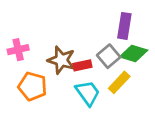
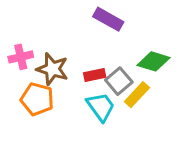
purple rectangle: (124, 26) -> (108, 19), moved, turned -70
gray square: (109, 56) -> (119, 81), moved
brown star: (61, 60) -> (52, 69), moved

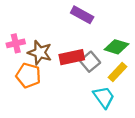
red rectangle: (95, 75) -> (72, 57), size x1.5
yellow rectangle: (137, 95) -> (118, 72), moved
cyan trapezoid: (101, 107) -> (104, 97), moved

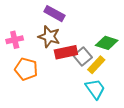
purple rectangle: (82, 15) -> (54, 14), moved
brown star: (40, 53) -> (49, 37), moved
yellow rectangle: (118, 72) -> (96, 65), moved

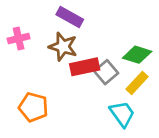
pink cross: (15, 40) -> (19, 39), moved
yellow rectangle: (96, 65) -> (137, 83), moved
orange pentagon: (26, 69) -> (33, 107), moved

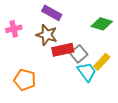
green diamond: (137, 55) -> (102, 24), moved
cyan trapezoid: (122, 114) -> (87, 72), moved

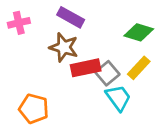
pink cross: (14, 29) -> (19, 23), moved
yellow rectangle: (102, 62) -> (139, 68), moved

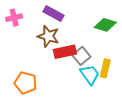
yellow rectangle: (139, 68) -> (105, 68), moved, turned -30

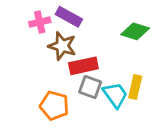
pink cross: (14, 18) -> (40, 22), moved
gray square: (81, 56) -> (90, 87), moved, turned -30
orange pentagon: (26, 83) -> (54, 106), moved

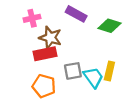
purple rectangle: (69, 17) -> (76, 14), moved
red rectangle: (83, 66) -> (45, 54), moved
gray square: (90, 87) -> (73, 71), turned -30

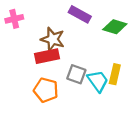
pink cross: (32, 18) -> (14, 19), moved
gray square: (73, 71) -> (76, 74), turned 30

